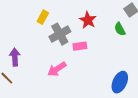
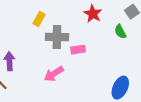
red star: (88, 20) -> (93, 14), moved
gray cross: (60, 34) -> (57, 37), turned 30

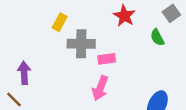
pink arrow: (54, 74) -> (100, 88), moved, turned -36

